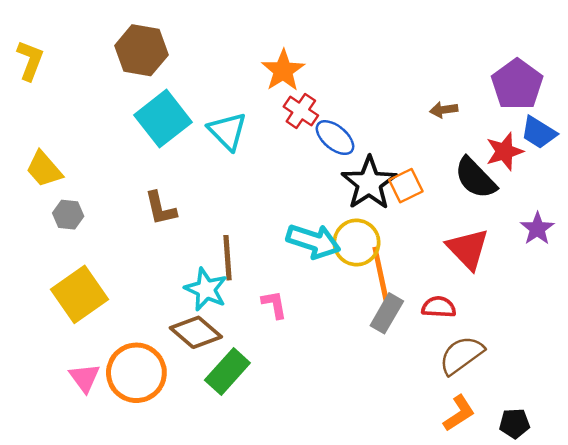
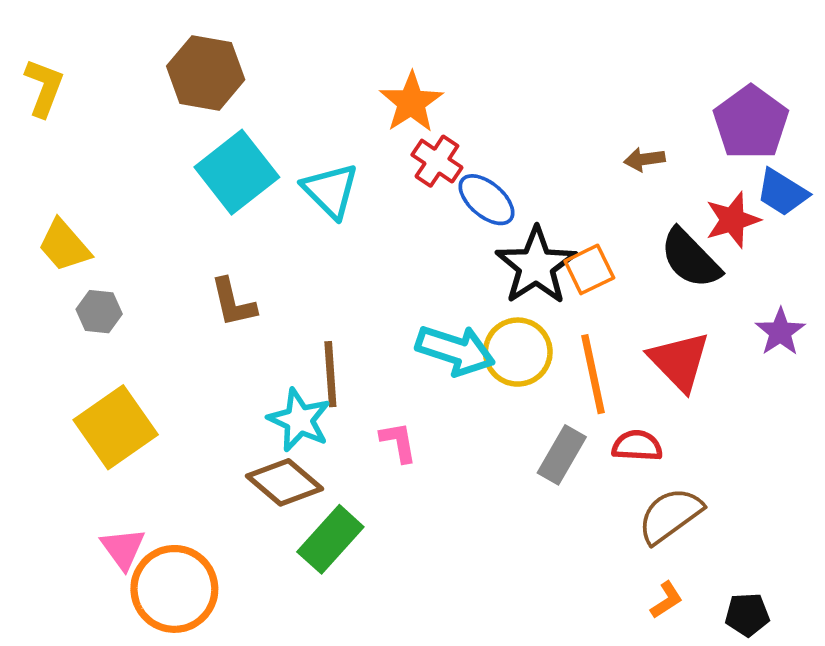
orange line: (381, 274) -> (593, 374), moved
orange circle: (136, 373) -> (174, 589), moved
orange L-shape: (459, 413) -> (666, 600), size x0.7

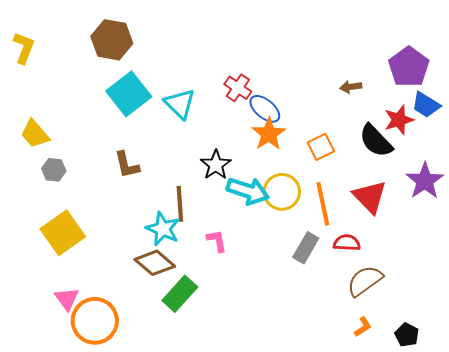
orange star: (411, 102) -> (269, 134), moved
black star: (536, 266) -> (216, 165), moved, size x0.7
purple star: (780, 332) -> (425, 181), size x1.4
black pentagon: (747, 615) -> (407, 335), turned 30

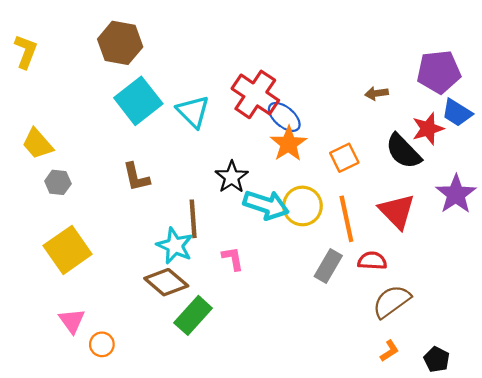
purple pentagon: (409, 67) -> (439, 72), turned 30
red cross: (238, 88) -> (255, 94), size x1.6
orange circle: (95, 321) -> (102, 344), size x0.5

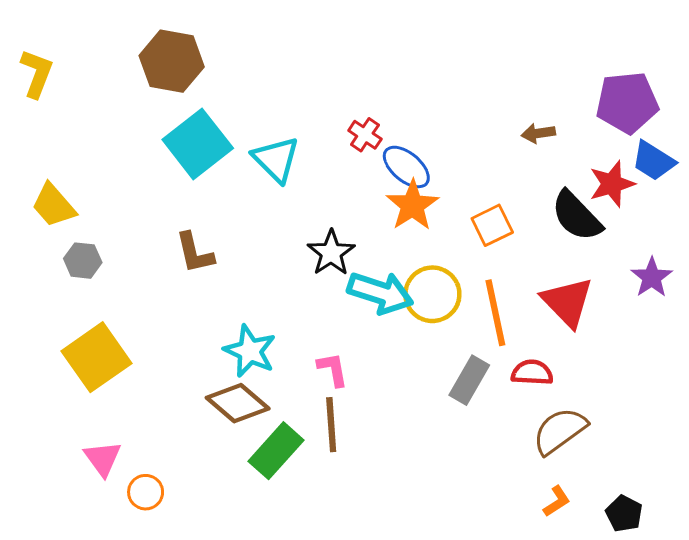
red cross: (255, 94) -> (365, 135), size x0.5
purple star: (456, 194) -> (652, 277), size x0.7
brown line: (193, 219) -> (331, 425), moved

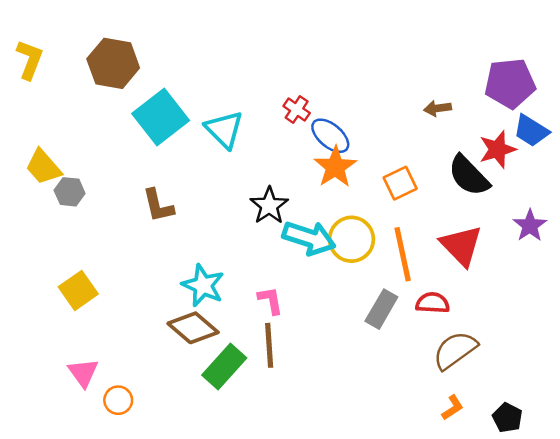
brown hexagon: (172, 61) -> (113, 63), moved
gray hexagon: (83, 261) -> (70, 192), moved
yellow square: (96, 357) -> (78, 290), size x0.7

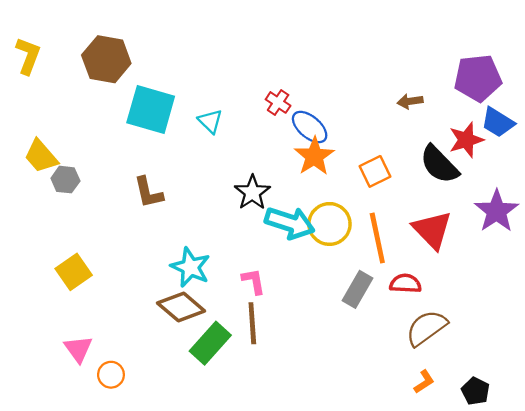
cyan square: (161, 117) -> (151, 110), turned -36
cyan triangle: (224, 129) -> (210, 121), size x0.7
purple star: (530, 226) -> (497, 211), size x1.4

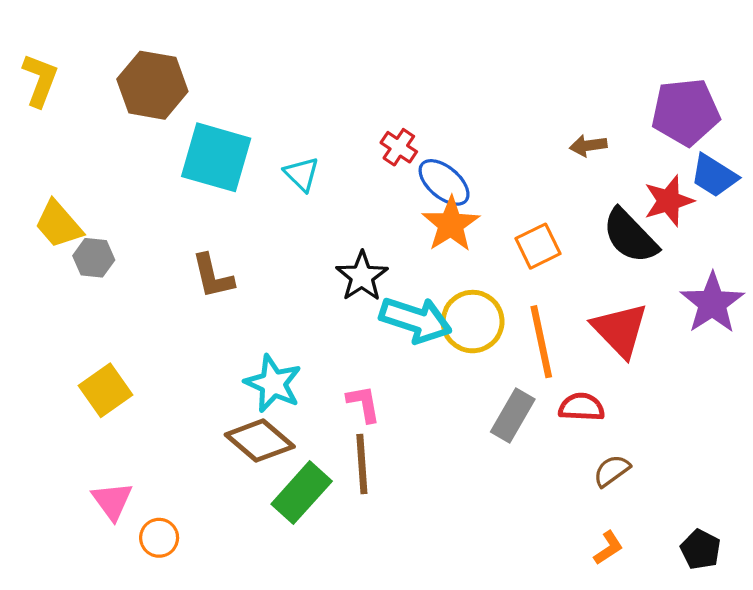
brown semicircle: (426, 328) -> (612, 471), size x0.6
black pentagon: (475, 391) -> (701, 550), moved

